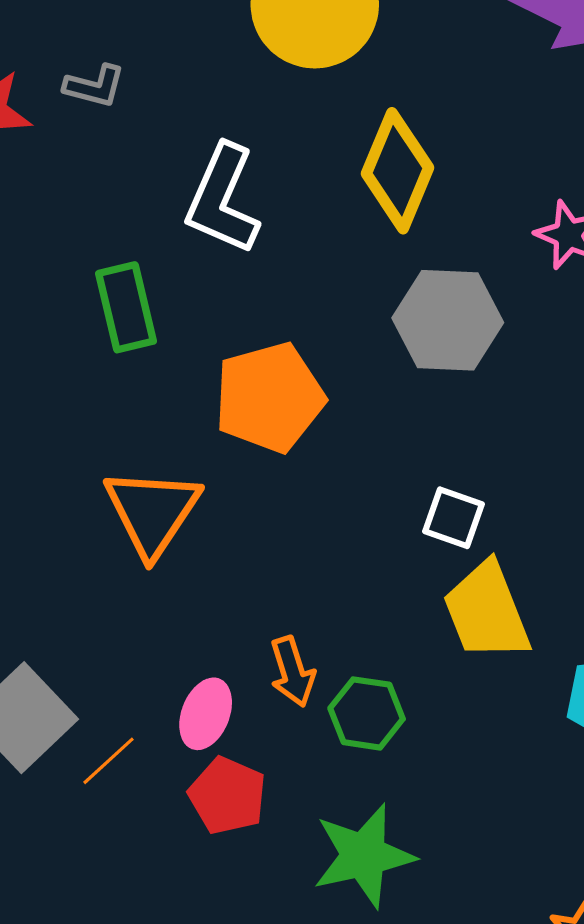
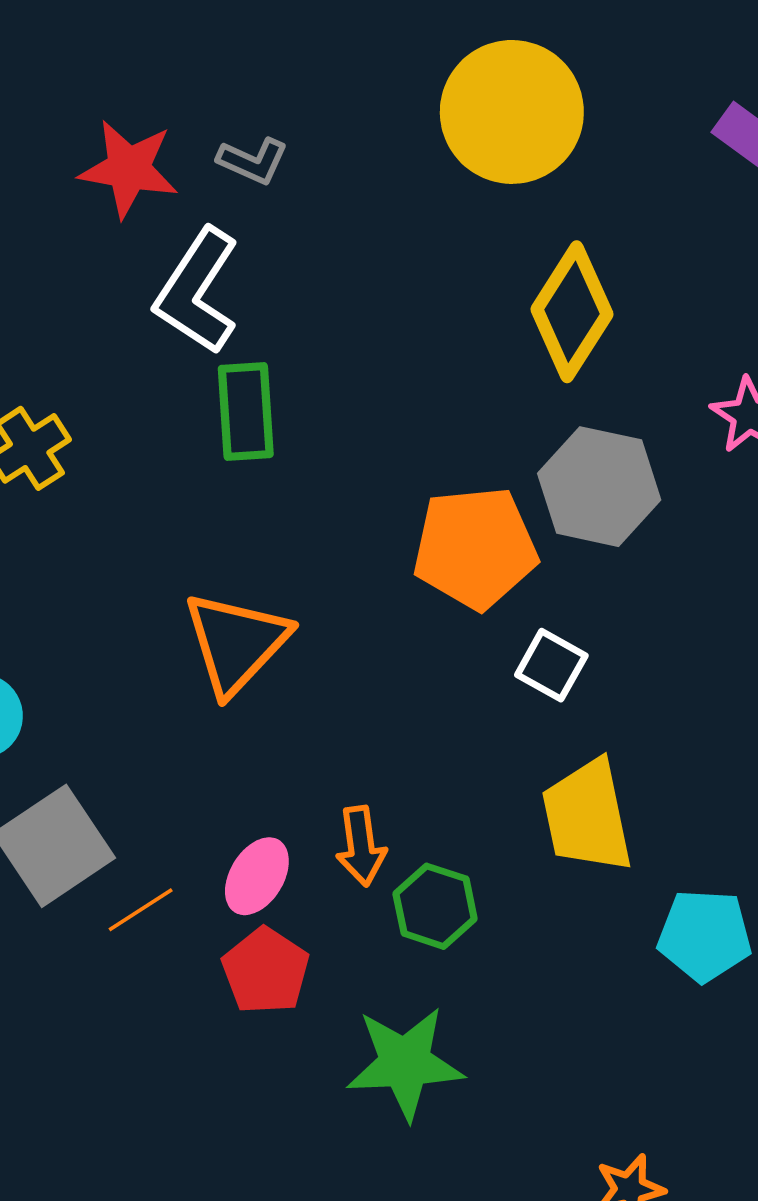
white L-shape: (223, 199) -> (197, 291), moved
orange pentagon: (269, 397) -> (475, 548), moved
white square: (453, 518) -> (551, 665), moved

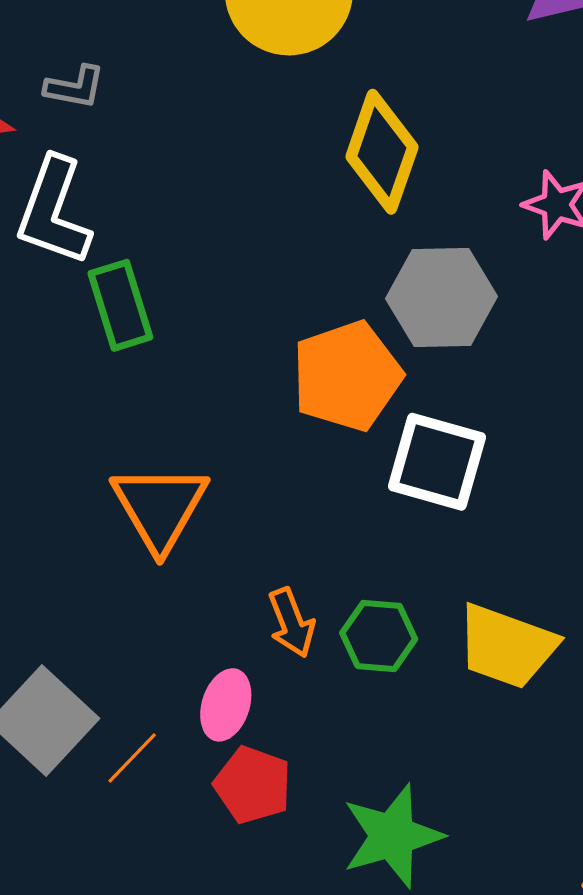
white square: (551, 665) -> (437, 462), size x1.6
yellow trapezoid: (587, 816) -> (507, 646), moved, turned -45
orange arrow: (361, 846) -> (291, 623), moved
green hexagon: (435, 906) -> (379, 636), moved

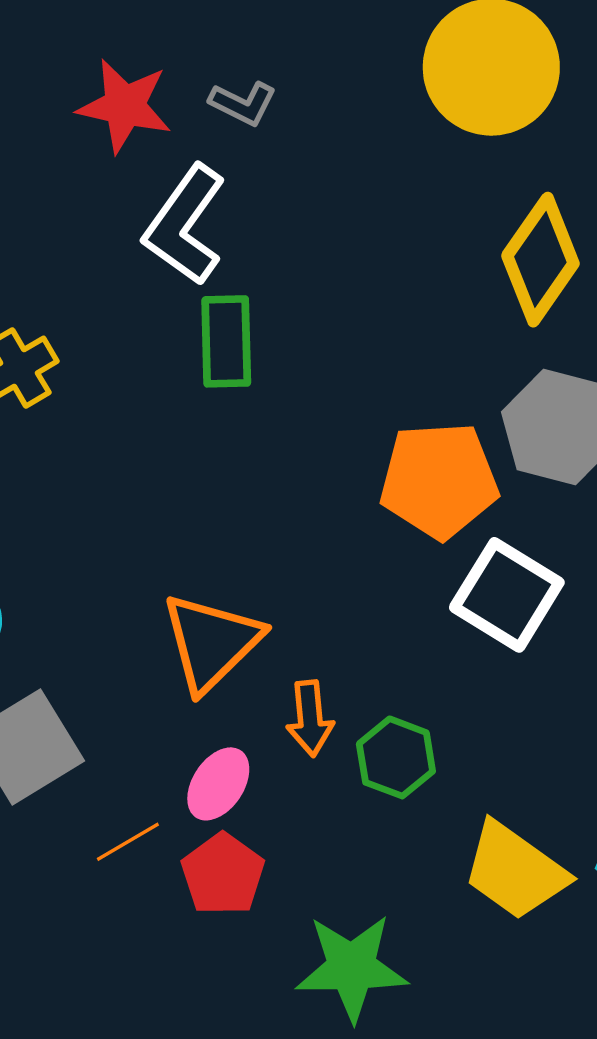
orange triangle: (160, 507) -> (211, 642), moved
yellow trapezoid: (507, 646) -> (515, 871), moved
orange line: (132, 758) -> (128, 842), moved

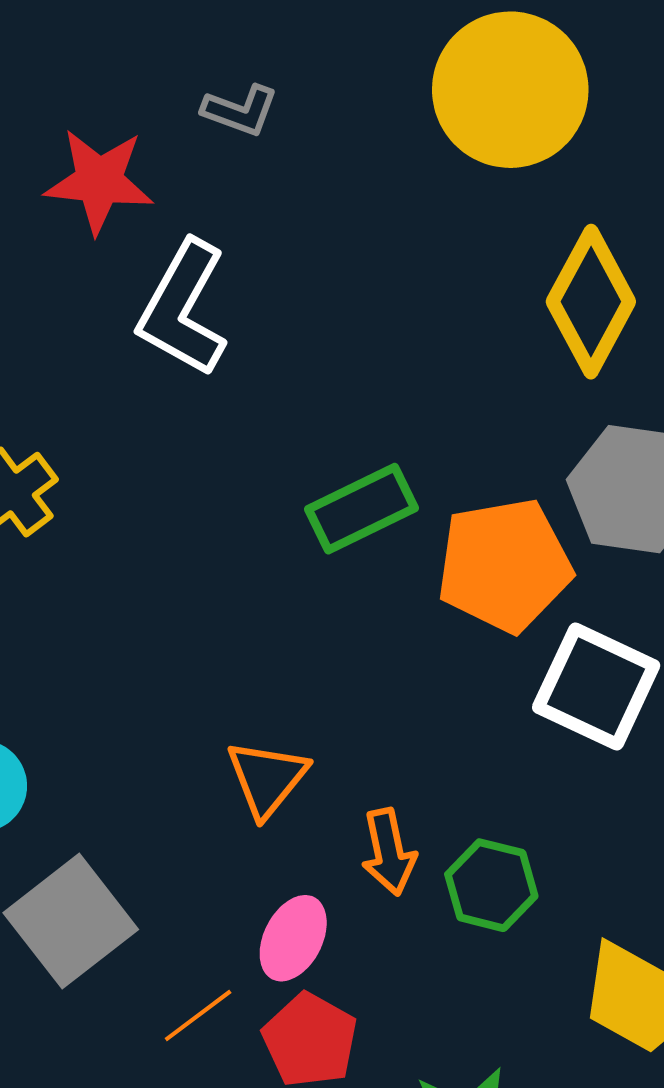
gray L-shape: (243, 103) -> (240, 111), moved
green rectangle: (226, 341) -> (362, 509), moved, turned 72
orange triangle: (211, 642) -> (267, 778), size x0.7

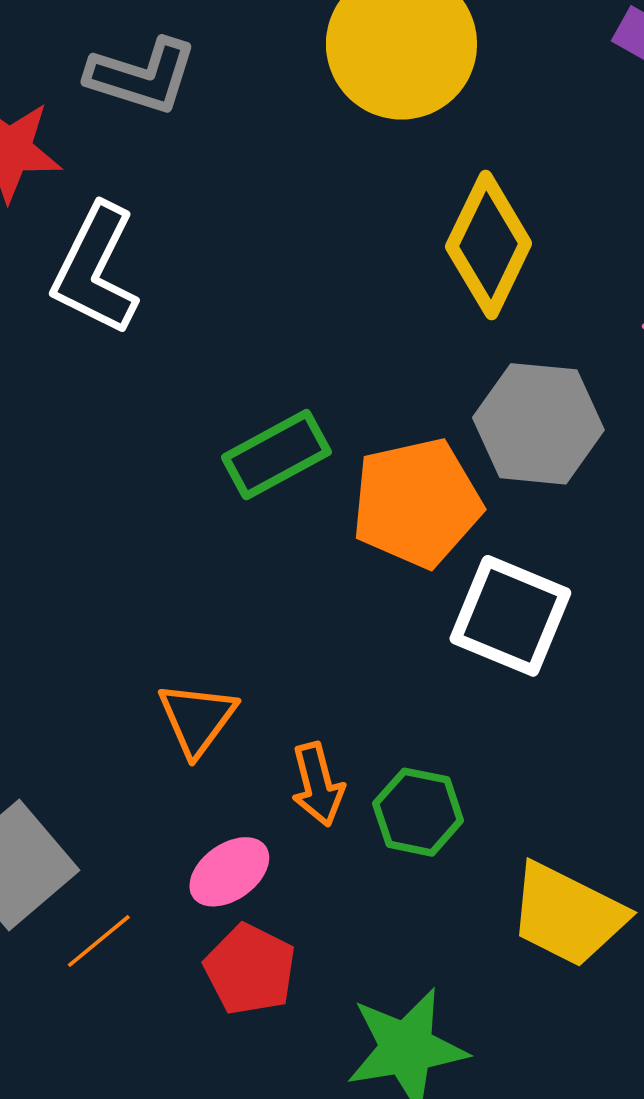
gray L-shape: (240, 111) -> (142, 76), size x1.5
pink ellipse: (293, 938) -> (229, 872), turned 30
orange line: (198, 1015) -> (99, 941), moved

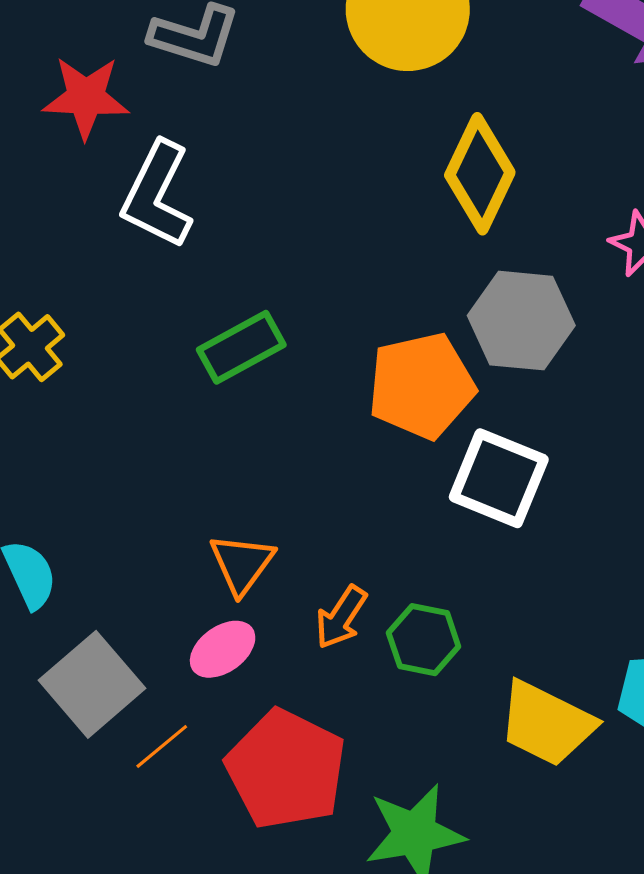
green rectangle: (276, 455) -> (241, 347), moved
orange arrow: (318, 784) -> (341, 617), turned 48
pink ellipse: (229, 872) -> (223, 649), moved
red pentagon: (250, 969) -> (286, 769), size x1.6

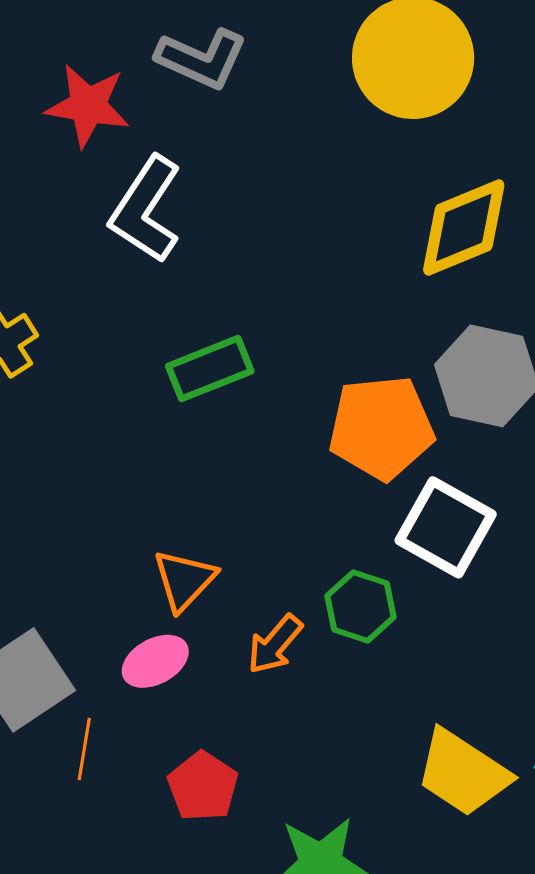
yellow diamond: (480, 174) -> (464, 228), turned 35
green hexagon: (424, 640) -> (361, 606), moved
orange line: (162, 746) -> (84, 749), turned -48
red pentagon: (286, 769) -> (203, 786), size x0.6

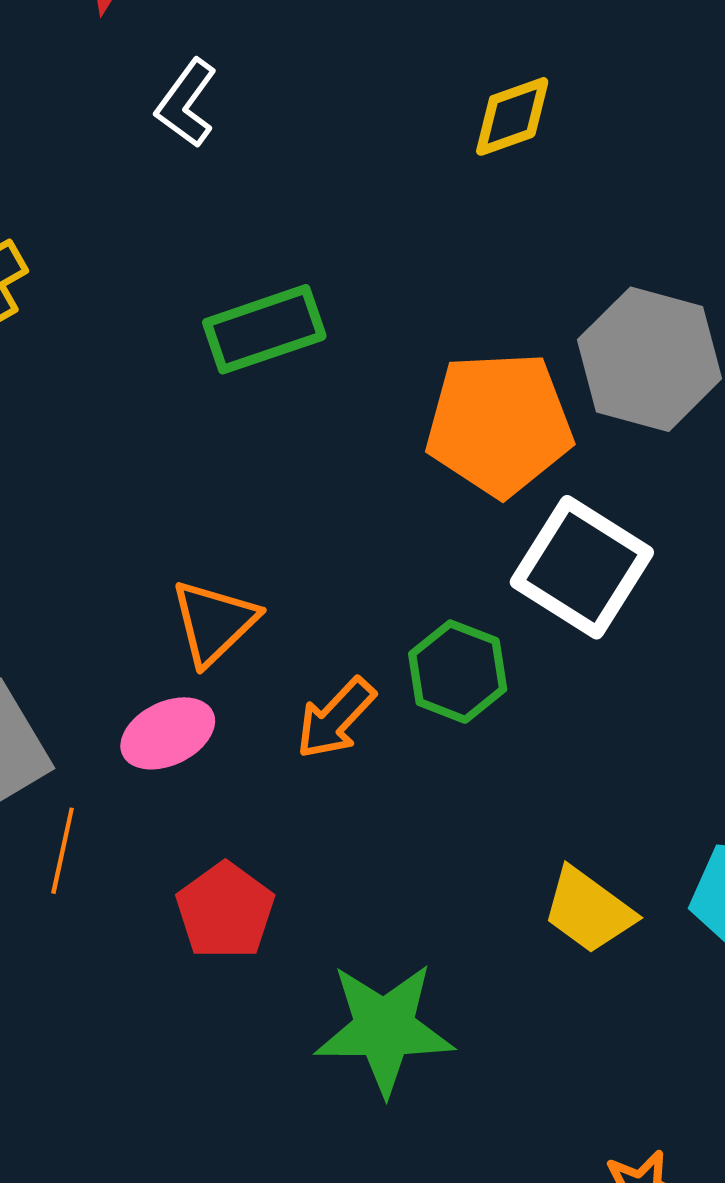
white L-shape: (146, 210) -> (186, 103), size x0.6
yellow diamond: (464, 228) -> (512, 116), moved, size x0.6
yellow trapezoid: (463, 773) -> (589, 910), size x0.7

